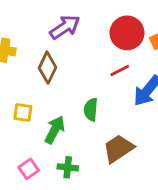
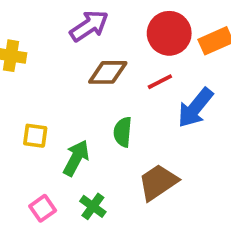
brown diamond: (47, 68) -> (108, 72), moved, turned 64
green cross: (68, 167) -> (93, 206), turned 30

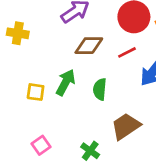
green arrow: (76, 158) -> (66, 82), moved
green cross: (93, 206) -> (90, 151), moved

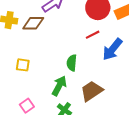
brown diamond: (89, 46) -> (33, 23), moved
green arrow: (66, 82) -> (59, 86), moved

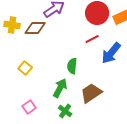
yellow square: (23, 65) -> (25, 68), turned 32

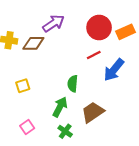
yellow square: (25, 68) -> (23, 86), turned 32

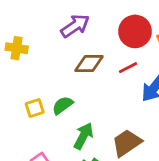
brown diamond: (33, 43) -> (89, 63), moved
green semicircle: (73, 84) -> (63, 105), moved, turned 49

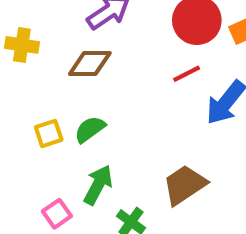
brown diamond: (89, 63) -> (90, 63), moved
green arrow: (83, 136) -> (98, 185), moved

